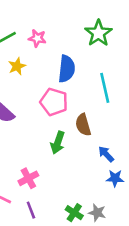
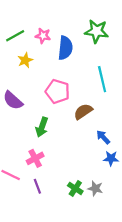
green star: (98, 33) -> (97, 31), turned -30
blue semicircle: (67, 69) -> (65, 48), moved
brown semicircle: (83, 125) -> (83, 112), turned 72
green arrow: (58, 143) -> (42, 127), moved

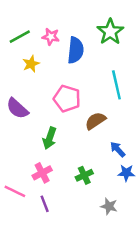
green star: (97, 31) -> (110, 32), turned 30
green cross: (75, 188) -> (84, 175), moved, turned 32

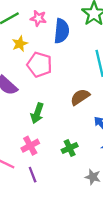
pink pentagon: (67, 99) -> (40, 65), moved

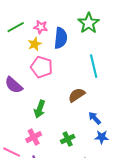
yellow star: (20, 44) -> (35, 44), moved

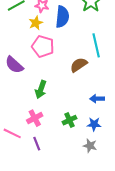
brown semicircle: (77, 95) -> (79, 65), moved
blue arrow: (95, 118) -> (97, 99), turned -48
blue star: (102, 137) -> (94, 124), moved

